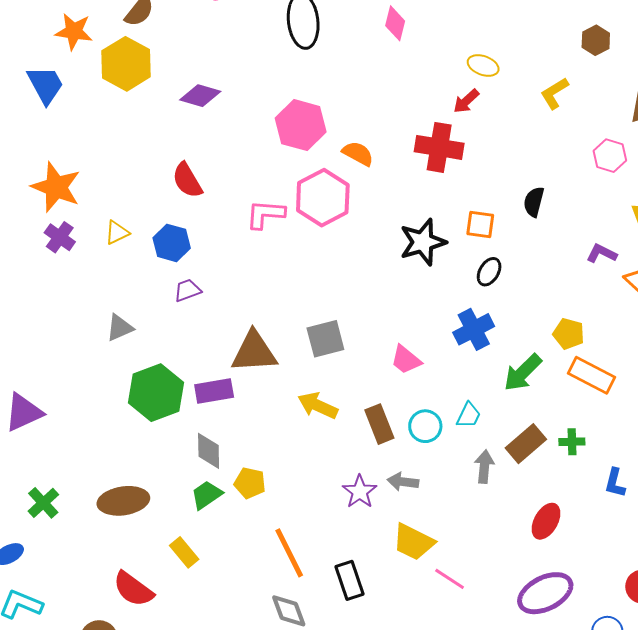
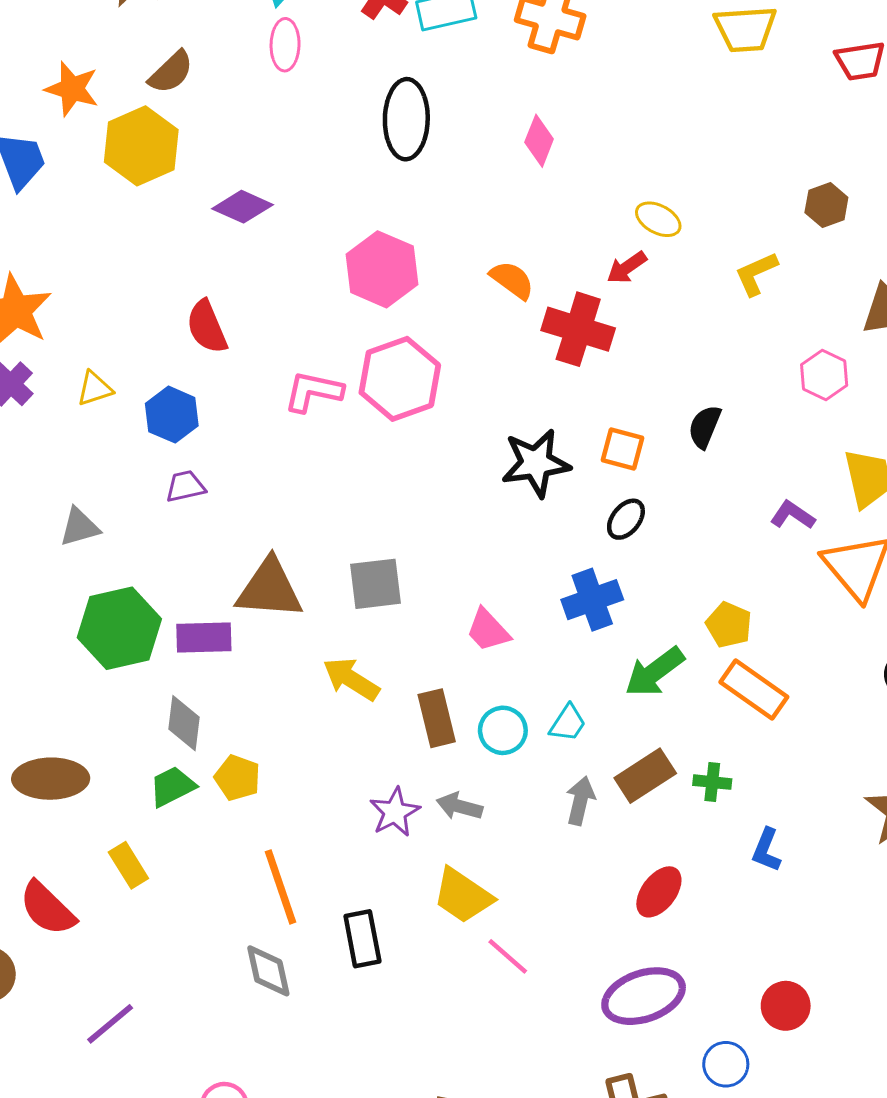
orange semicircle: (358, 153) -> (512, 280), moved

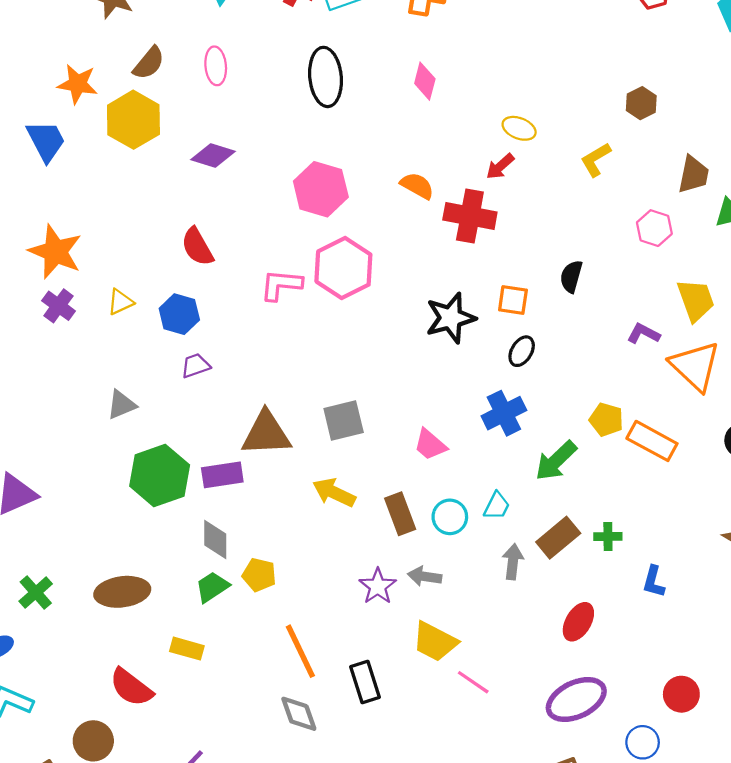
pink ellipse: (285, 45) -> (216, 66), moved
orange rectangle: (754, 690) -> (652, 441), moved
yellow rectangle: (128, 865) -> (187, 649), turned -36

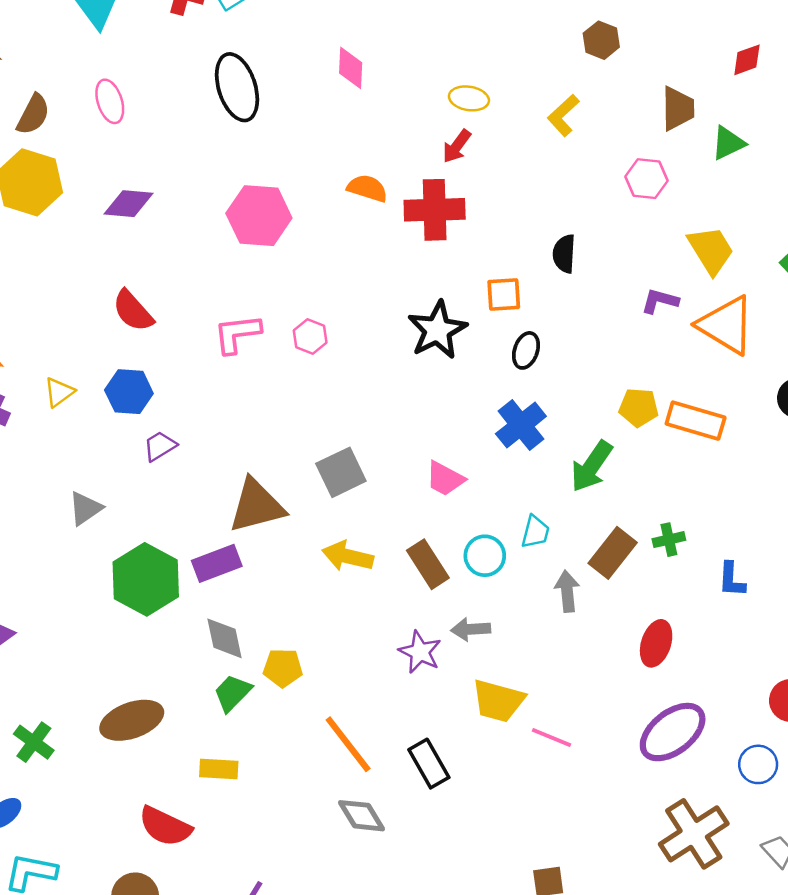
pink hexagon: (343, 268) -> (310, 337), moved, size x0.5

